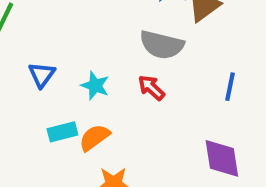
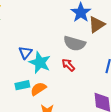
blue triangle: (42, 75) -> (25, 53), moved
cyan star: (95, 86) -> (40, 63), size x1.5

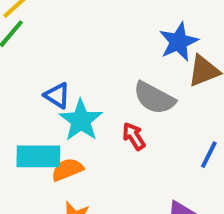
blue triangle: (25, 53) -> (57, 96), turned -48
cyan rectangle: (22, 85) -> (38, 156), size x1.5

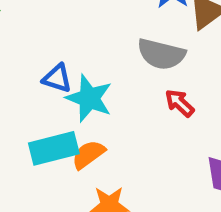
red arrow: (134, 136) -> (180, 103), moved

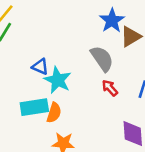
gray semicircle: (161, 54) -> (102, 59), turned -144
orange semicircle: (88, 154) -> (54, 113), turned 138

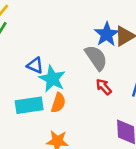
blue star: (112, 21) -> (107, 34), moved
orange semicircle: (54, 113) -> (58, 103), moved

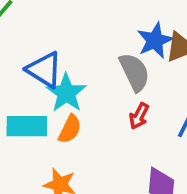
blue triangle: (35, 65) -> (44, 70), size x1.5
red arrow: (104, 87) -> (139, 116), turned -120

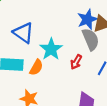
gray semicircle: (134, 72) -> (91, 39), moved
cyan star: (66, 93) -> (51, 49), moved

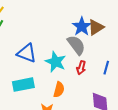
gray semicircle: (91, 39) -> (76, 45), moved
orange semicircle: (36, 67) -> (59, 90), moved

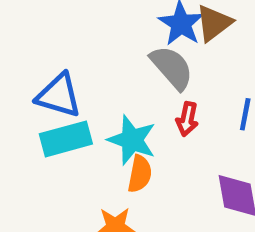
cyan star: (56, 62) -> (132, 140), moved
cyan rectangle: (23, 85) -> (66, 139), moved

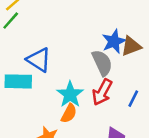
red arrow: (187, 119) -> (102, 92), size x1.5
cyan rectangle: (66, 139) -> (18, 81), moved

